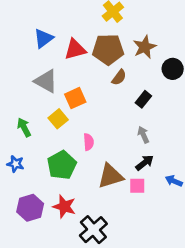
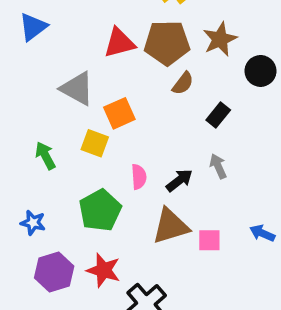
blue triangle: (43, 38) -> (33, 27), moved
yellow square: (58, 119) -> (95, 143), turned -30
black arrow: (145, 163) -> (179, 180), moved
blue star: (15, 164) -> (33, 223), moved

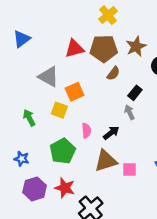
gray arrow: (218, 166) -> (130, 112), moved

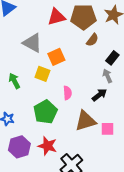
black arrow: (111, 133) -> (99, 95), moved

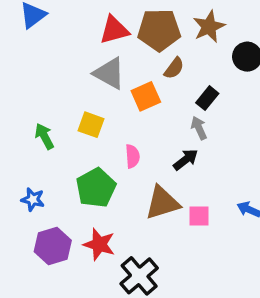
gray triangle: (32, 43) -> (109, 73), moved
orange square: (56, 57) -> (146, 96), moved

